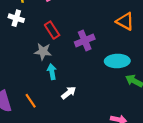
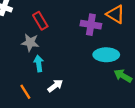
purple cross: (85, 40) -> (91, 25), moved, turned 30
orange line: (31, 101) -> (25, 92), moved

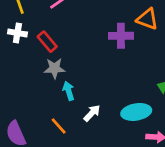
red rectangle: (40, 21) -> (47, 42), moved
cyan ellipse: (106, 55) -> (136, 112), moved

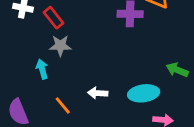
cyan arrow: (69, 91) -> (42, 69), moved
white arrow: (92, 113) -> (98, 93), turned -132

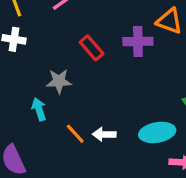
red rectangle: (54, 18) -> (92, 48), moved
orange line: (63, 105) -> (75, 134), moved

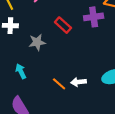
gray star: (59, 81) -> (37, 42), moved
cyan arrow: (39, 109) -> (21, 71), moved

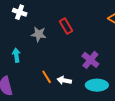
purple cross: (94, 17) -> (90, 60), moved, turned 30

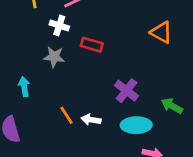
white cross: (20, 12) -> (59, 26), moved
red rectangle: (66, 26) -> (92, 45), turned -42

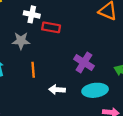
white cross: (59, 26) -> (32, 14), moved
orange line: (67, 115) -> (33, 70), moved, turned 35

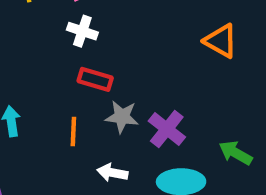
red rectangle: (51, 27) -> (95, 79), moved
gray star: (21, 41) -> (122, 117), moved

